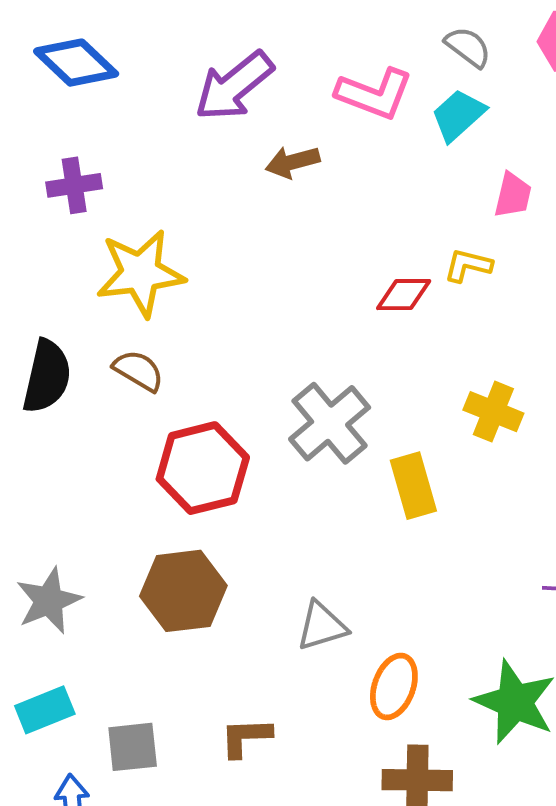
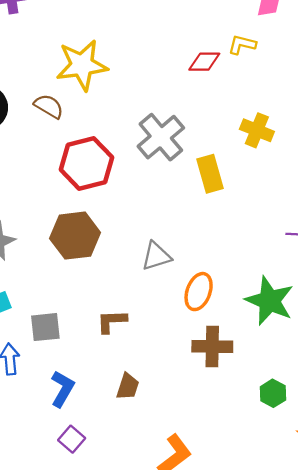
yellow star: (140, 273) -> (82, 65), moved

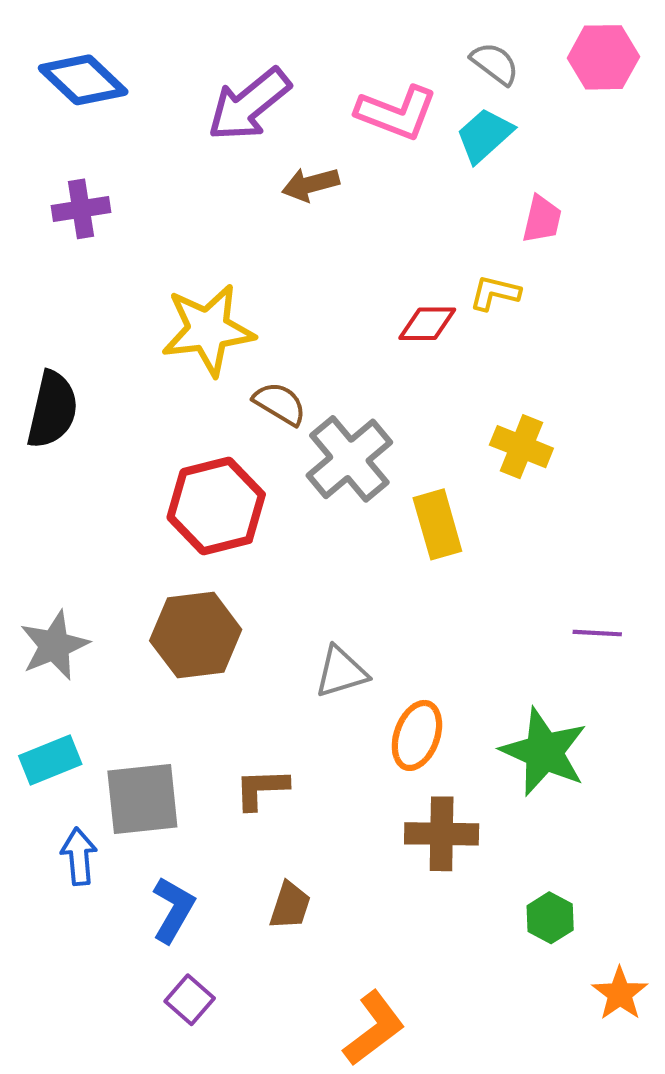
brown semicircle: (49, 106) -> (280, 404), moved
gray square: (45, 327) -> (142, 799), size x1.4

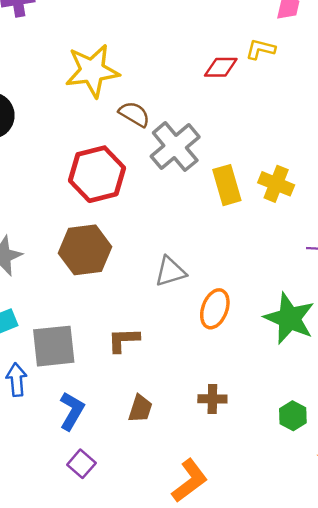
yellow cross: (521, 447) -> (276, 184), moved
brown cross: (442, 834) -> (212, 399), moved, size x0.7

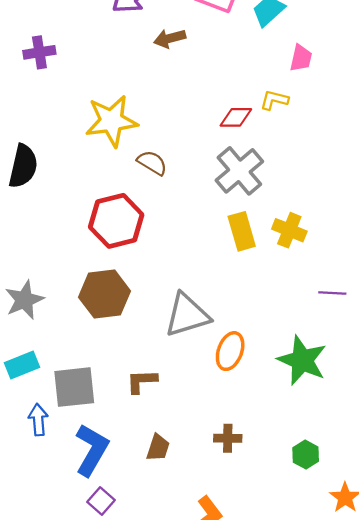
gray cross: (175, 147) -> (239, 171), moved
gray triangle: (170, 272) -> (187, 315), size x1.5
blue L-shape: (72, 411) -> (92, 450), size x1.4

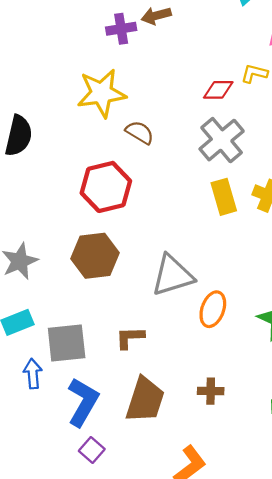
purple cross: (39, 52) -> (121, 29), moved
brown trapezoid: (158, 448) -> (145, 400), size x1.8

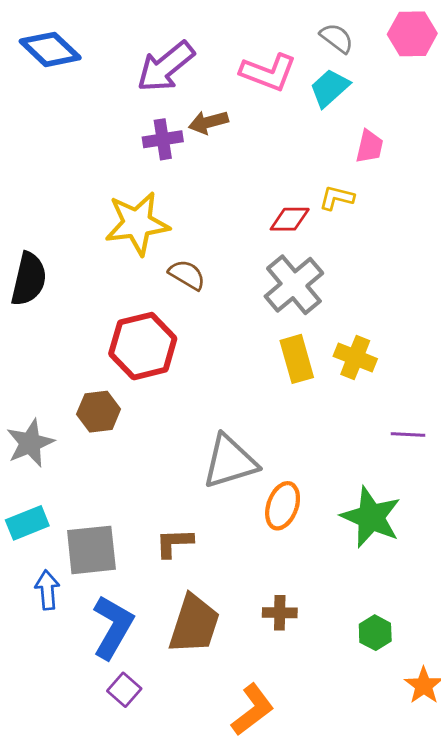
brown hexagon: (95, 256) -> (99, 412), moved, size x0.7

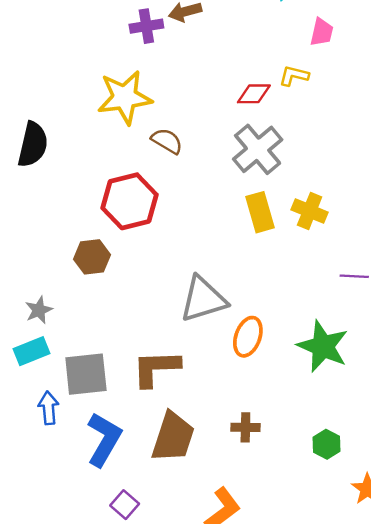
gray star: (30, 443) -> (39, 310), moved, size x0.7
brown L-shape: (174, 543) -> (156, 368), size x1.5
purple square: (124, 690) -> (125, 505), moved

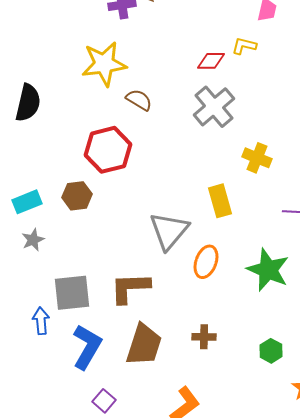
yellow rectangle: (260, 212) -> (220, 201), moved
gray triangle: (203, 299) -> (169, 231), turned -33
cyan rectangle: (32, 351) -> (27, 202), moved

